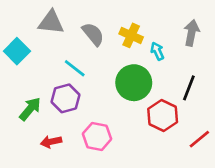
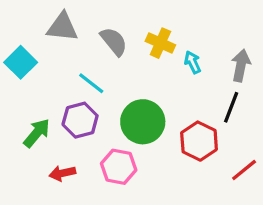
gray arrow: (191, 33) -> (241, 66), moved
green circle: (134, 83) -> (143, 122), moved

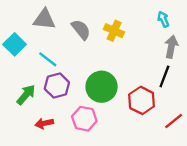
cyan arrow: (193, 62) -> (163, 19), moved
cyan line: (91, 83) -> (48, 59), moved

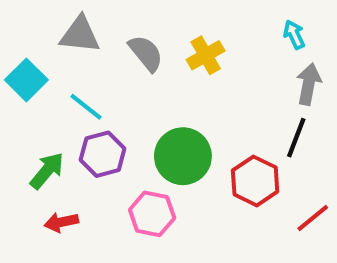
yellow cross: (114, 31) -> (206, 55), turned 36
red arrow: (44, 123) -> (61, 222), moved

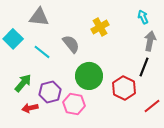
gray semicircle: (146, 53) -> (71, 44), moved
purple hexagon: (103, 154) -> (50, 92), moved

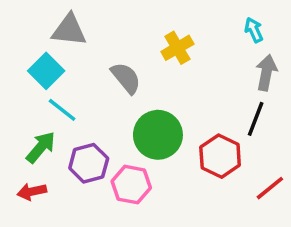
cyan square: (13, 39) -> (46, 71), moved
cyan line: (42, 52) -> (62, 110), moved
red arrow: (30, 108) -> (32, 192), moved

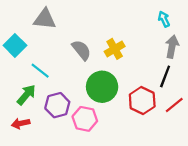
yellow cross: (177, 48) -> (115, 49), moved
cyan square: (46, 71) -> (15, 45), moved
red line: (270, 188) -> (174, 105), moved

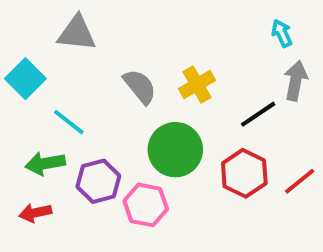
black line: (165, 76) -> (258, 114), moved, turned 35
green arrow: (26, 95) -> (45, 163), turned -140

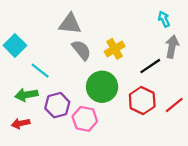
gray triangle: (77, 33) -> (70, 24), moved

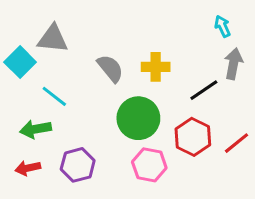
gray triangle: (70, 24) -> (53, 39), moved
yellow cross: (115, 49) -> (156, 67), turned 30
purple hexagon: (57, 105) -> (78, 165), moved
pink hexagon: (85, 119) -> (149, 165), moved

